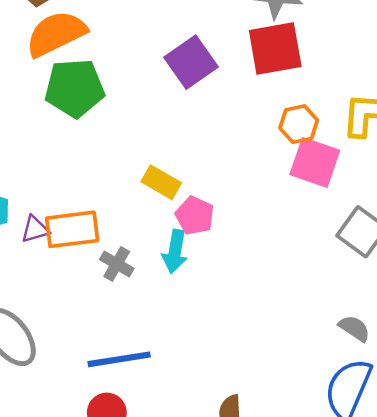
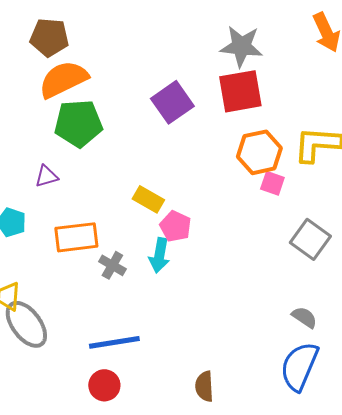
orange hexagon: (299, 124) -> (259, 152), size x1.4
pink square: (315, 162) -> (272, 183), size x0.6
purple triangle: (35, 229) -> (46, 176), moved

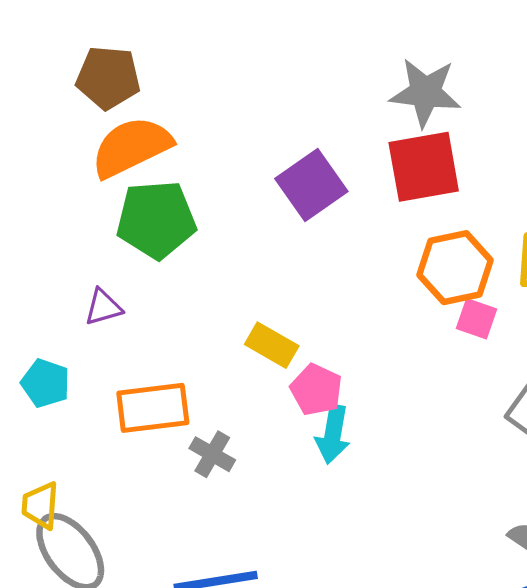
cyan arrow: (159, 255) -> (333, 434), moved

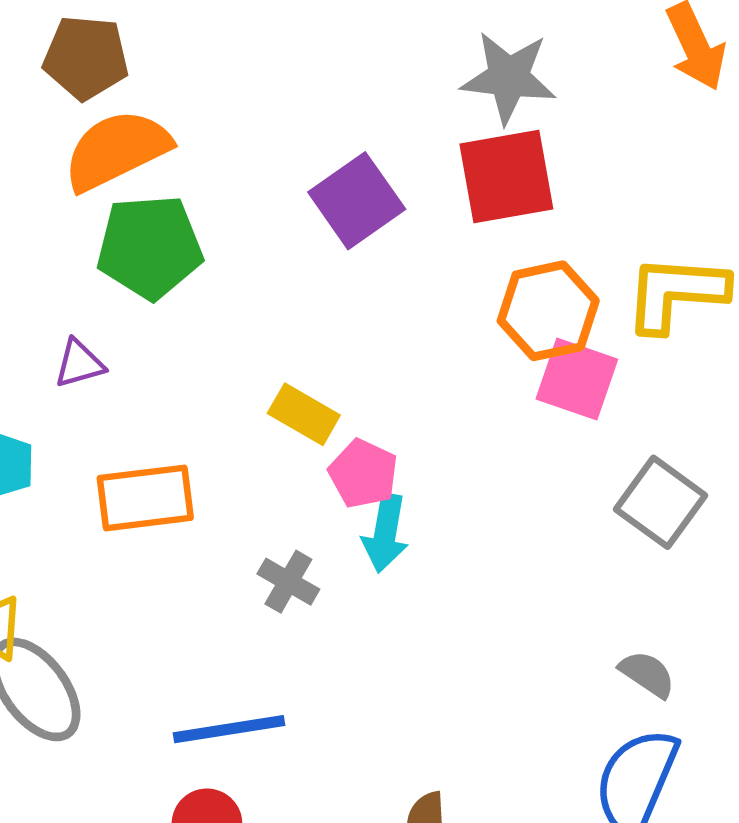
pink square: (477, 319) -> (577, 379), size x1.5
gray cross: (212, 454) -> (288, 582), moved

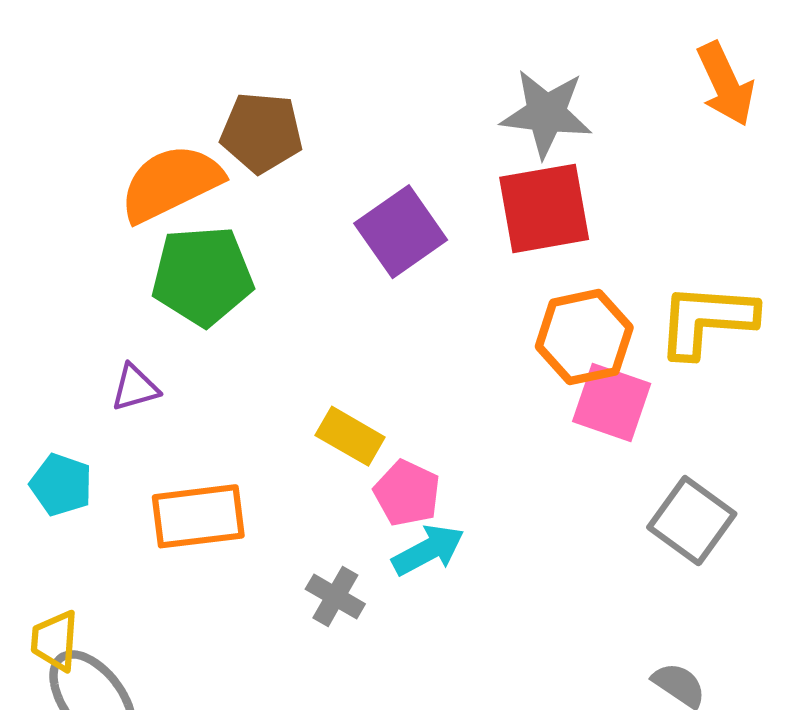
brown pentagon: (86, 58) -> (262, 133), moved
cyan arrow: (385, 533) -> (428, 550), turned -128

